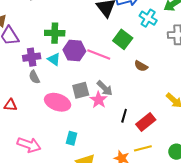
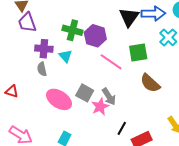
green square: (123, 39) -> (138, 52), turned 30
purple hexagon: (74, 51) -> (95, 36), moved
brown semicircle: (141, 66) -> (150, 83), size x1.5
gray square: (81, 90) -> (85, 93), turned 30

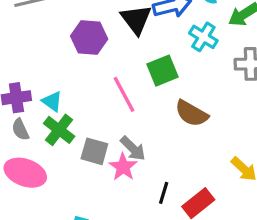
green cross: (72, 30) -> (59, 130), moved, turned 36
purple hexagon: (95, 36) -> (89, 37), moved
pink line: (111, 62) -> (124, 94), turned 40
pink ellipse: (59, 99) -> (25, 173), moved

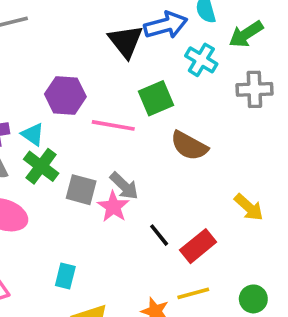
purple hexagon: (89, 37) -> (65, 95), moved
pink line: (124, 94) -> (113, 125), turned -51
black line: (164, 193) -> (159, 235), turned -55

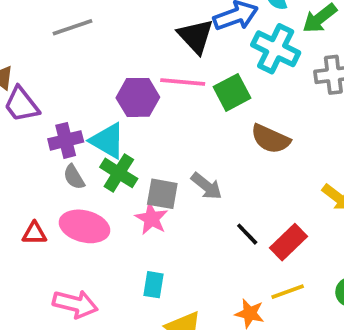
cyan cross: (201, 60) -> (276, 49), size x1.4
pink line: (113, 125) -> (183, 82), moved
cyan triangle: (33, 134) -> (107, 141), size x1.5
pink star: (113, 207) -> (151, 219), moved

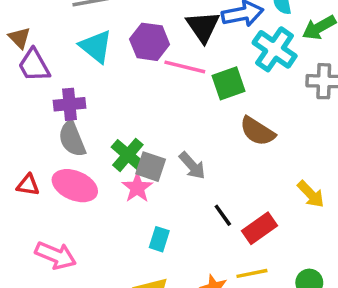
purple hexagon: (138, 97) -> (150, 42), moved
cyan triangle: (107, 141) -> (96, 46), moved
green cross: (119, 173) -> (128, 155), moved
gray semicircle: (74, 177) -> (72, 139), size x1.5
cyan rectangle: (153, 285) -> (159, 239), moved

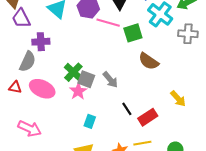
gray semicircle: (72, 139) -> (28, 62), moved, turned -135

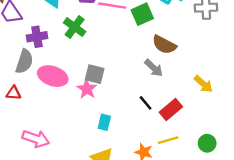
green cross: (73, 72) -> (75, 27), moved
gray arrow: (110, 80) -> (154, 68), moved
pink ellipse: (42, 89) -> (53, 76), moved

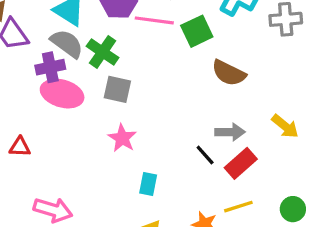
gray semicircle: (24, 61) -> (67, 44), moved, turned -70
gray arrow: (154, 68) -> (230, 132), moved, turned -42
gray square: (95, 74) -> (117, 89), moved
pink ellipse: (53, 76) -> (62, 94), moved

